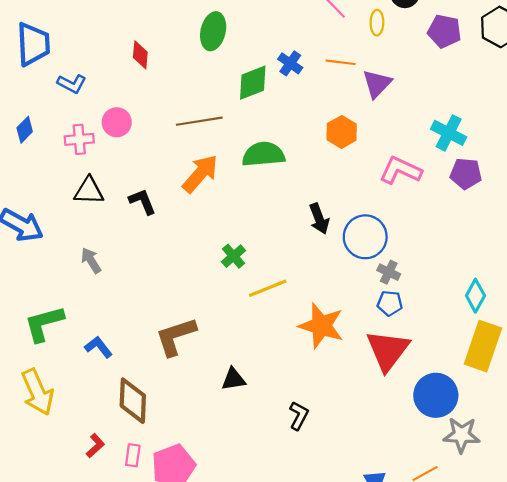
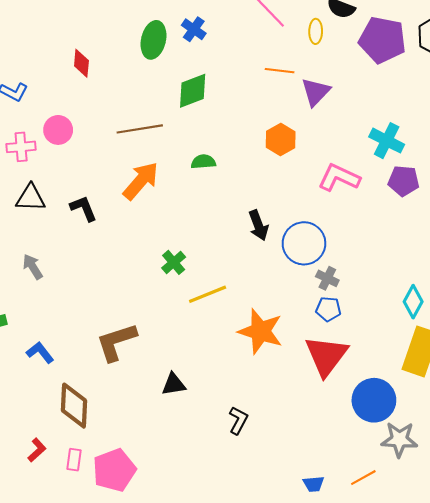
purple pentagon: (444, 31) -> (382, 40), size x1.4
blue cross: (290, 63) -> (194, 29), moved
green semicircle: (263, 154) -> (203, 162), size x0.6

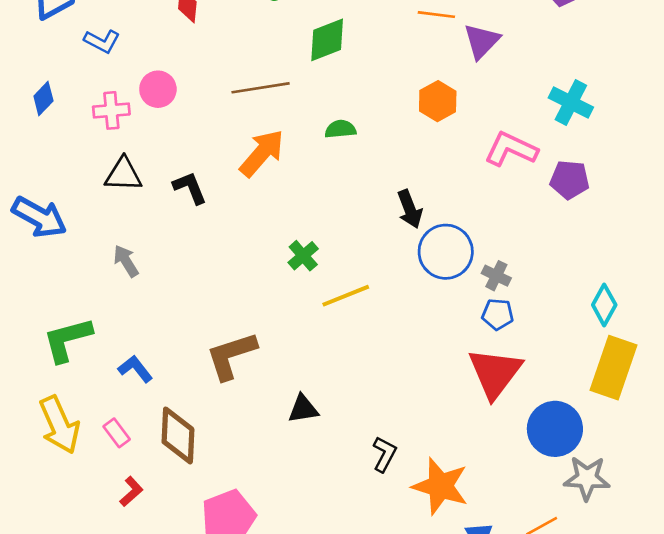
purple pentagon: (404, 181) -> (570, 180), moved
blue circle: (304, 243) -> (446, 252), moved
orange star: (261, 331) -> (440, 486), moved
pink rectangle: (74, 460) -> (117, 433), moved, turned -45

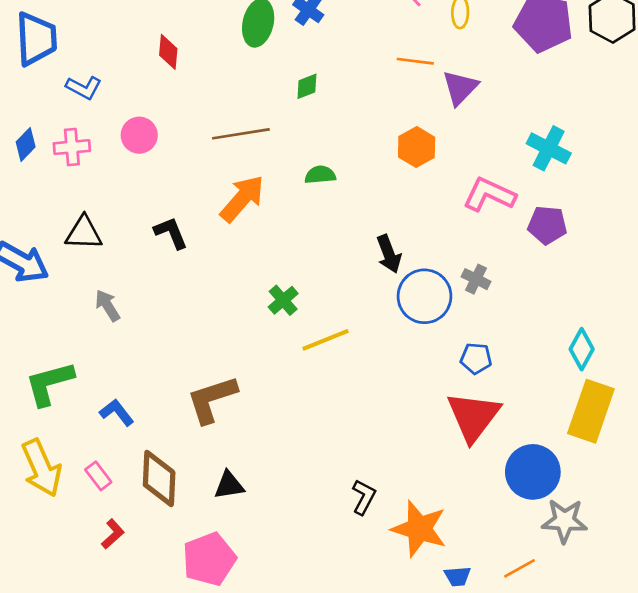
green diamond: (327, 40) -> (307, 86), size x0.6
pink cross: (111, 110) -> (72, 147), moved
black triangle: (123, 174) -> (84, 233), moved
gray cross: (496, 276) -> (476, 279), moved
black triangle: (303, 409) -> (229, 485), moved

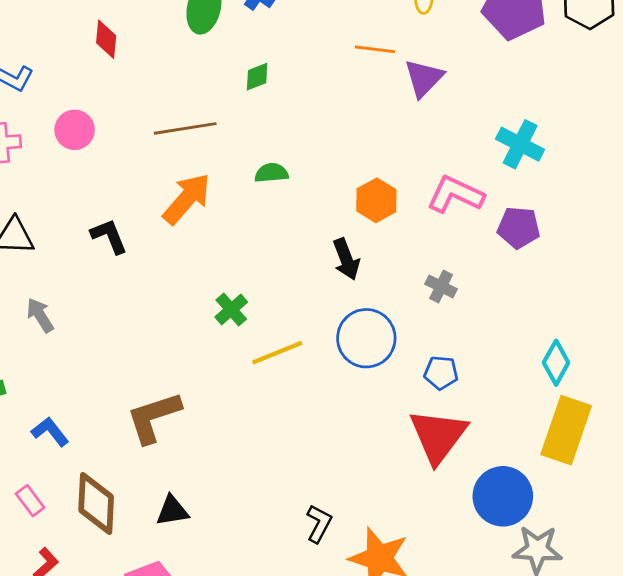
orange hexagon: (417, 147) -> (376, 200), moved
blue circle: (424, 296) -> (366, 338), moved

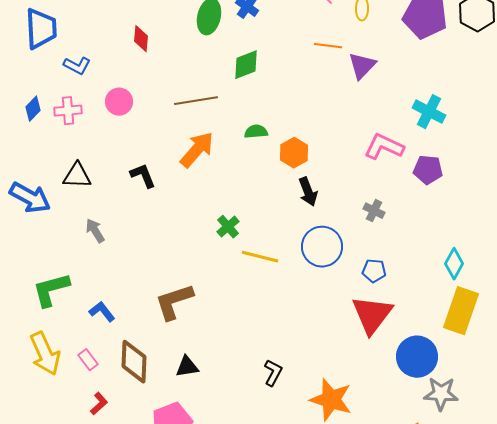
green diamond: (257, 77) -> (246, 65), size x1.5
orange hexagon: (376, 200) -> (294, 153), moved
yellow line: (277, 353) -> (260, 257), turned 36
black L-shape: (319, 524) -> (273, 373), moved

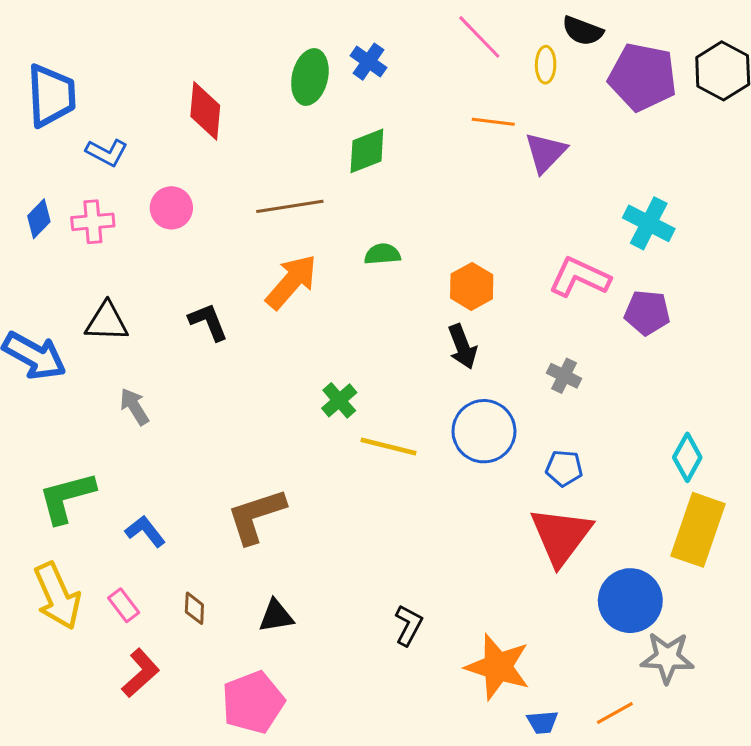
red diamond: (141, 39) -> (205, 111), size x1.4
orange hexagon: (294, 153) -> (472, 286), moved
brown diamond: (134, 362) -> (194, 608), size x0.5
red L-shape: (99, 404) -> (141, 673), size x1.4

